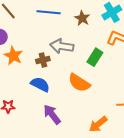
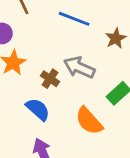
brown cross: (43, 60) -> (50, 79), turned 32

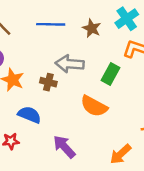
blue semicircle: (38, 109) -> (29, 115), moved

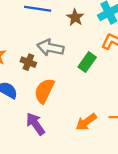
orange semicircle: (94, 106) -> (44, 91), moved, turned 80
orange arrow: (121, 154) -> (86, 122), moved

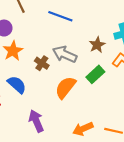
brown star: (75, 17) -> (97, 45), moved
orange semicircle: (44, 91) -> (65, 87), moved

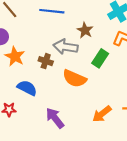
brown star: (97, 45) -> (85, 30), moved
orange semicircle: (65, 87) -> (75, 79), turned -90

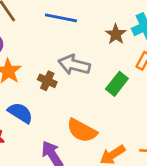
brown star: (85, 30) -> (116, 34), moved
orange semicircle: (75, 79) -> (82, 131), moved

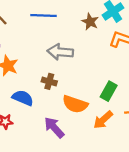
brown cross: (47, 81) -> (49, 81), moved
green rectangle: (117, 84) -> (109, 91), moved

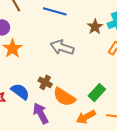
brown cross: (49, 81) -> (45, 82), moved
blue semicircle: (23, 98) -> (20, 92), moved

